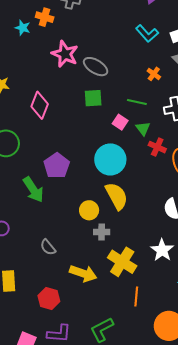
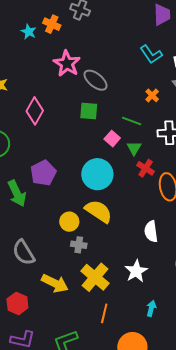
yellow semicircle: (117, 196) -> (99, 211), turned -36
gray semicircle: (48, 247) -> (24, 253), size x1.5

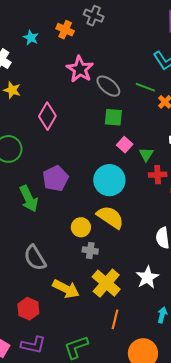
cyan star: (29, 32) -> (31, 38), moved
green square: (89, 111) -> (113, 117), moved
green line: (132, 121) -> (145, 87), moved
red cross: (146, 168) -> (158, 175), turned -36

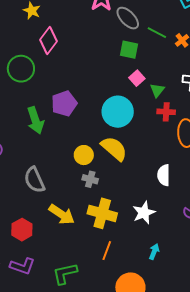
green line: (145, 87) -> (157, 33), moved
pink diamond: (47, 116) -> (49, 40), moved
yellow cross: (106, 283) -> (102, 213), turned -32

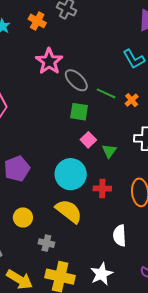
red cross: (166, 112) -> (102, 189), moved
yellow circle: (84, 155) -> (23, 217), moved

